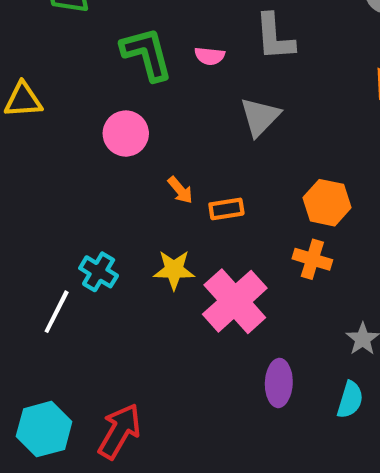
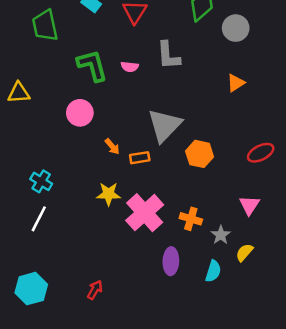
gray triangle: (260, 117) -> (165, 125), moved, size x1.4
orange cross: (312, 259) -> (191, 219), moved
cyan cross: (99, 272) -> (41, 181), moved
red arrow: (119, 431) -> (95, 290), moved, size x0.6

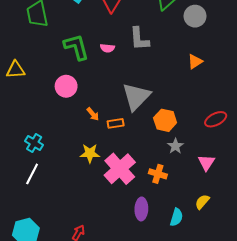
gray star: (221, 235) -> (175, 146), moved

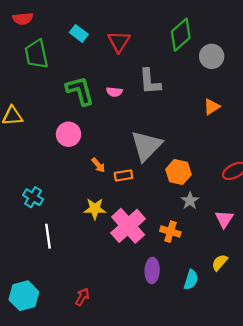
white line: (32, 174) -> (48, 236), moved, turned -35

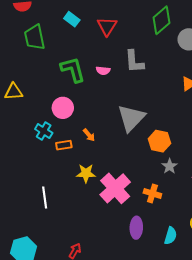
orange rectangle: (123, 175) -> (64, 145), moved
cyan cross: (33, 197) -> (44, 131), moved

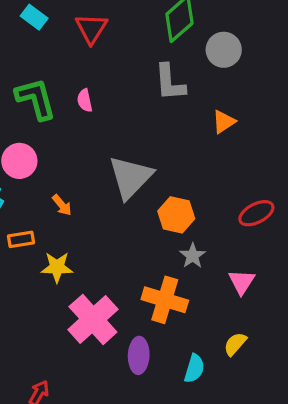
gray L-shape: (134, 62) -> (170, 82), moved
pink semicircle: (103, 71) -> (85, 100), turned 72
orange rectangle: (64, 145) -> (21, 239), moved
pink cross: (115, 188) -> (93, 319), moved
orange cross: (152, 193) -> (165, 300), size x1.5

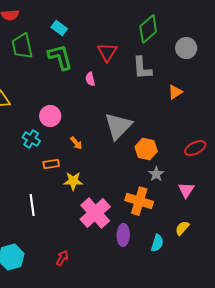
red triangle: (91, 29) -> (107, 52), moved
gray circle: (224, 50) -> (186, 48), moved
green L-shape: (36, 99) -> (60, 57), moved

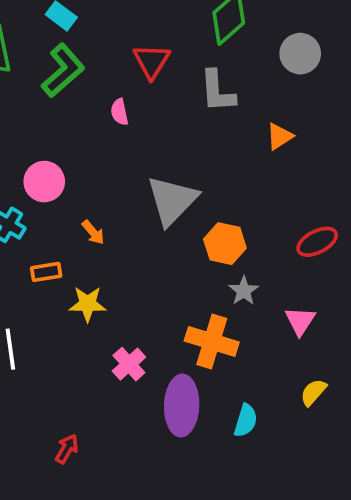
green L-shape: (60, 57) -> (63, 71), turned 64
pink cross: (95, 213) -> (129, 364), size x0.6
yellow semicircle: (182, 228) -> (313, 392), moved
purple ellipse: (123, 235) -> (182, 406), size x1.4

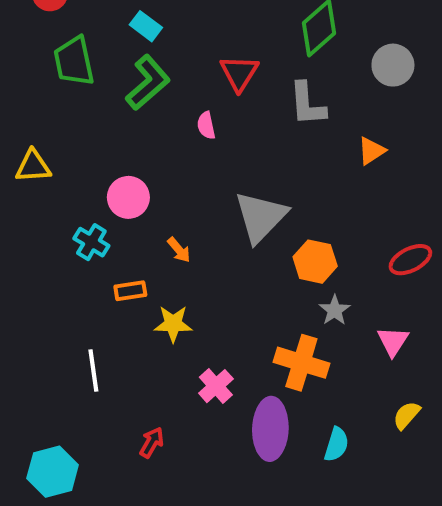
red arrow: (67, 449) -> (152, 442), moved

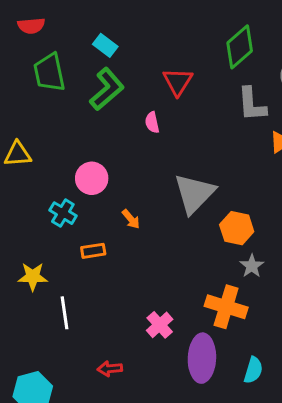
gray L-shape: (307, 104) -> (252, 104), moved
yellow star: (173, 324) -> (33, 277), moved
red arrow: (152, 442) -> (110, 369), turned -125

